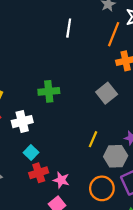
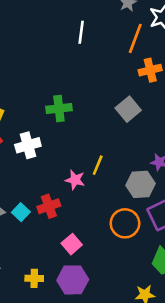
yellow line: (93, 139) -> (98, 165), moved
cyan square: (31, 152) -> (21, 212), moved
pink star: (61, 180) -> (75, 180), moved

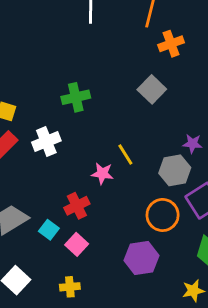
yellow line: (98, 165) -> (125, 155), turned -48
cyan square: (21, 212) -> (49, 230), moved
pink square: (72, 244) -> (77, 244), moved
purple hexagon: (73, 280) -> (142, 258), moved

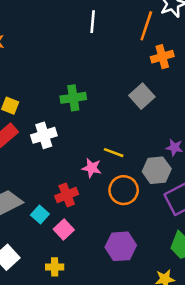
yellow line: (125, 155) -> (114, 153), turned -42
orange circle: (163, 215) -> (124, 190), moved

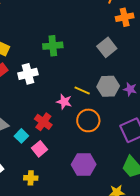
gray hexagon: (157, 170) -> (108, 86), moved
red cross: (67, 195) -> (43, 122), turned -36

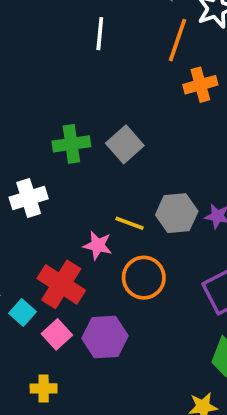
gray square: (107, 47) -> (125, 144), moved
red cross: (43, 122) -> (61, 284), size x1.4
purple hexagon: (84, 165) -> (105, 337), moved

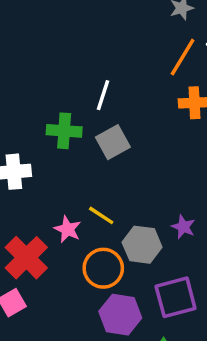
white line: (100, 34) -> (103, 95), moved
gray hexagon: (177, 213) -> (142, 245), moved
purple hexagon: (105, 337) -> (120, 315), moved

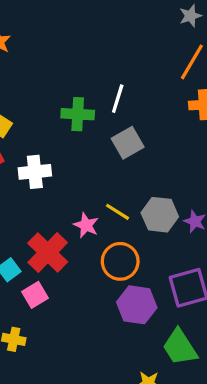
green cross: (64, 131) -> (78, 114), moved
gray hexagon: (142, 245) -> (160, 215), moved

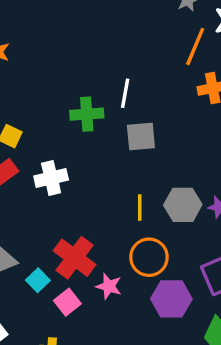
gray square: (128, 143) -> (141, 136), turned 32
yellow line: (118, 212) -> (140, 207), turned 65
pink star: (86, 225) -> (109, 286), moved

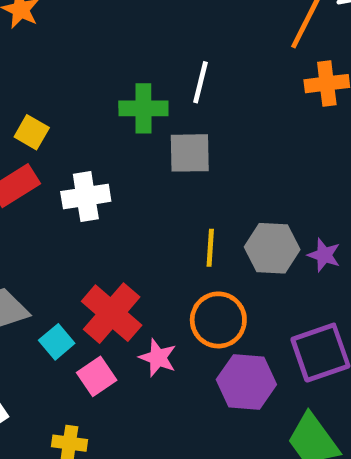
gray square: (141, 136) -> (190, 153), moved

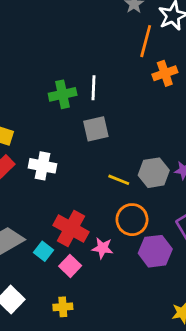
green cross: (143, 108) -> (63, 94), moved
white cross: (86, 196) -> (42, 166), turned 32
yellow line: (210, 248) -> (119, 180), turned -60

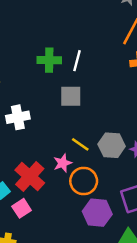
white cross: (42, 166) -> (18, 117), turned -35
pink star: (102, 248) -> (63, 163), moved, turned 30

